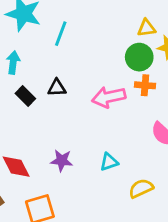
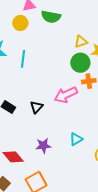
black triangle: (57, 88) -> (37, 107), moved, turned -32

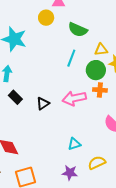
green semicircle: (51, 17) -> (78, 30), moved
cyan line: (23, 59) -> (71, 58), moved
purple star: (43, 146) -> (70, 173), moved

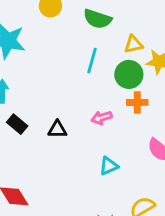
pink arrow: (74, 98) -> (102, 118), size x0.6
black triangle: (43, 104) -> (57, 129), turned 40
cyan triangle: (74, 144) -> (109, 166), moved

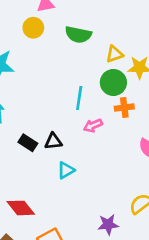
cyan line: (92, 61) -> (79, 98), moved
black rectangle: (17, 124) -> (28, 143), moved
cyan triangle: (109, 166) -> (66, 170), moved

